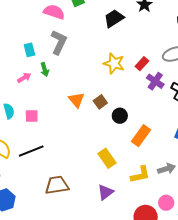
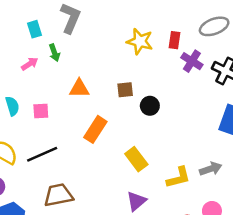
red rectangle: (142, 64) -> (175, 40), turned -32
orange triangle: (76, 100) -> (79, 89), moved, turned -48
brown square: (100, 102) -> (125, 90), turned 32
orange rectangle: (141, 136) -> (95, 129), moved
brown trapezoid: (57, 185) -> (58, 195), moved

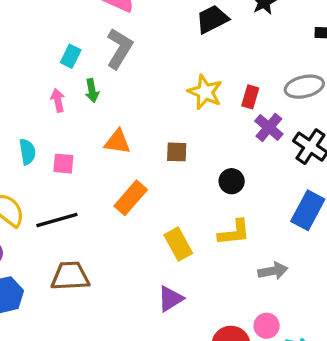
cyan rectangle: (35, 29) -> (71, 56), turned 35
pink arrow: (30, 64) -> (58, 100), turned -77
black circle: (150, 106) -> (232, 181), moved
yellow L-shape: (178, 178) -> (234, 232), moved

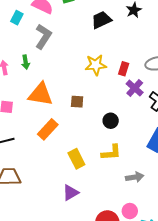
cyan rectangle: (71, 56) -> (17, 18), moved
yellow star: (205, 92) -> (96, 65), turned -30
orange triangle: (117, 142) -> (40, 94), size x1.5

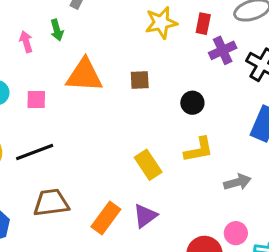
purple cross: (135, 88) -> (223, 50), turned 30
orange rectangle: (48, 129) -> (106, 218), moved

